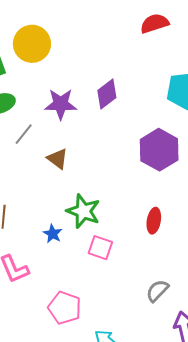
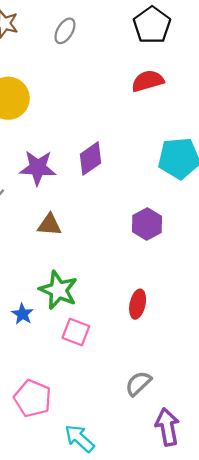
purple hexagon: (159, 150) -> (147, 224), size x0.7
brown triangle: (58, 159) -> (49, 225), moved, turned -35

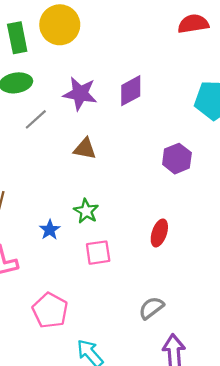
green star: (58, 290) -> (86, 211), size x0.7
pink square: (76, 332) -> (98, 253), turned -36

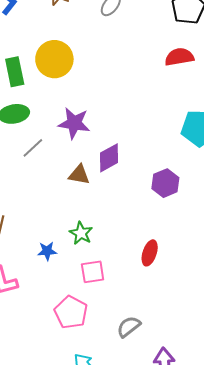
purple diamond: (131, 91) -> (109, 158), moved
blue star: (50, 230) -> (47, 251), turned 30
gray semicircle: (151, 308) -> (129, 327), moved
pink pentagon: (50, 310) -> (71, 312), moved

